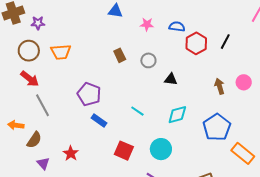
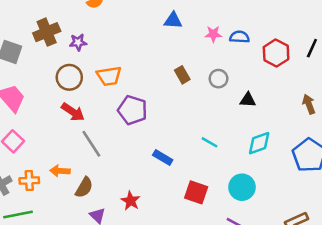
blue semicircle: (177, 27) -> (239, 37), moved
purple pentagon: (89, 94) -> (133, 110), moved

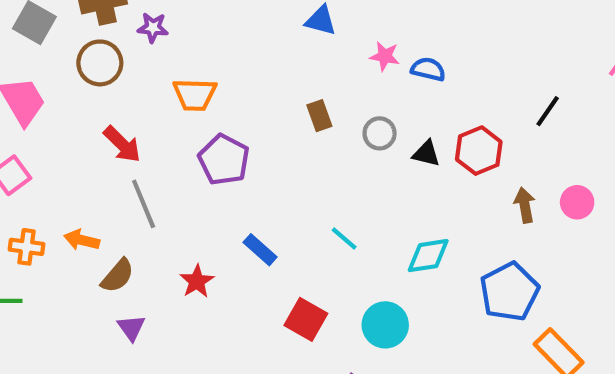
red hexagon: (276, 53) -> (479, 151), moved
brown circle: (69, 77) -> (100, 63), moved
black triangle: (248, 100) -> (426, 153), moved
red star: (131, 201) -> (197, 281), moved

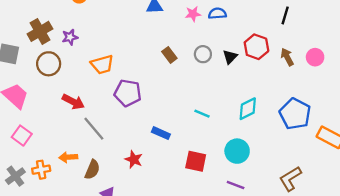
black triangle: (426, 153) -> (230, 57), turned -42
brown arrow: (525, 205) -> (287, 57), moved

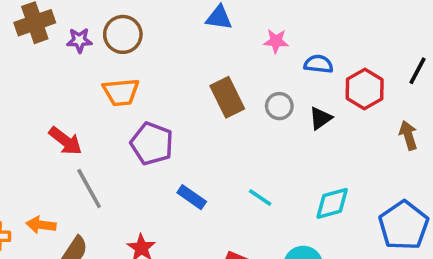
blue semicircle: (217, 13) -> (319, 64), moved
red hexagon: (256, 47) -> (365, 89), moved
brown rectangle: (169, 55) -> (227, 97), size x1.5
brown circle: (49, 64) -> (123, 34), moved
blue rectangle: (161, 133) -> (192, 197), moved

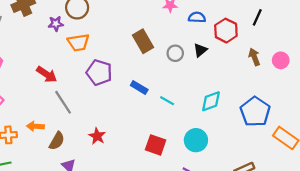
purple star: (79, 40) -> (56, 24), moved
gray circle: (279, 106) -> (175, 53), moved
blue rectangle: (192, 197) -> (139, 87), moved

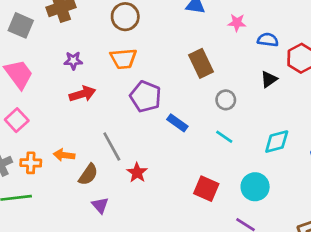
purple star: (56, 24) -> (73, 61), moved
gray circle: (175, 53) -> (226, 100), moved
red arrow: (47, 74) -> (82, 94), turned -55
blue rectangle: (139, 87) -> (177, 123), moved
gray line: (63, 102) -> (112, 146), moved

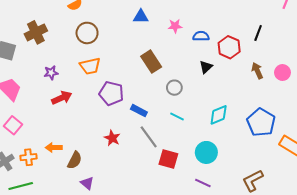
gray line: (112, 146) -> (149, 137), moved
red star: (137, 173) -> (112, 138), moved

